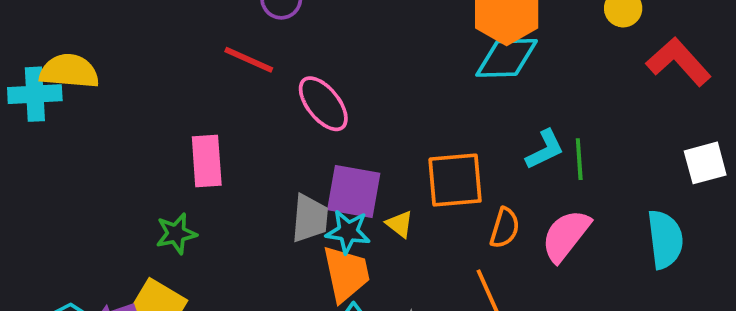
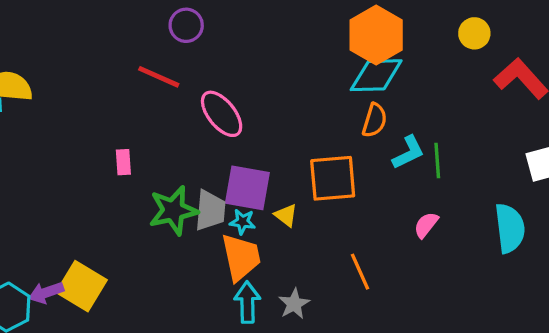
pink rectangle: (207, 161) -> (123, 162), size x0.6
orange semicircle: (505, 228) -> (375, 120), moved
cyan star: (348, 232) -> (243, 222), size x0.7
green star: (176, 234) -> (173, 210), moved, size x1.4
pink semicircle: (566, 236) -> (426, 225), size x0.6

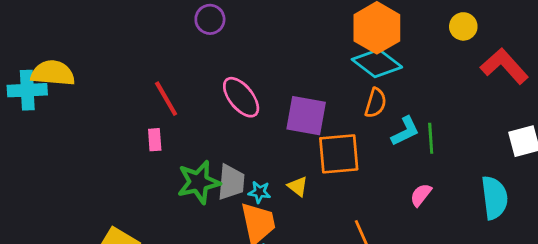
cyan diamond: (376, 75) -> (377, 63), turned 39
red line: (159, 77) -> (166, 99), moved, turned 36
purple square: (247, 188) -> (306, 116), moved

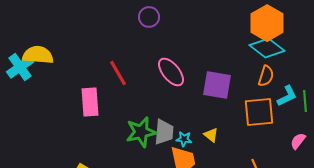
cyan cross: (27, 90) -> (20, 67), turned -32
pink rectangle: (155, 140) -> (90, 102), moved, size x1.8
orange square: (339, 154) -> (259, 112), moved

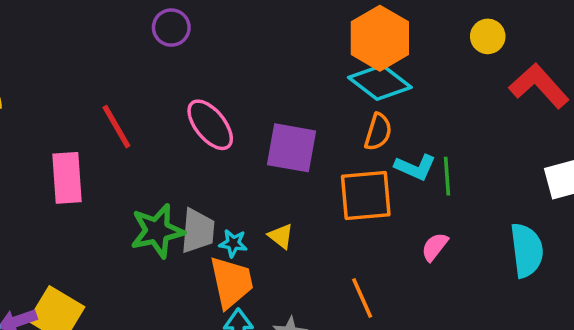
cyan L-shape: (287, 96) -> (415, 167), turned 50

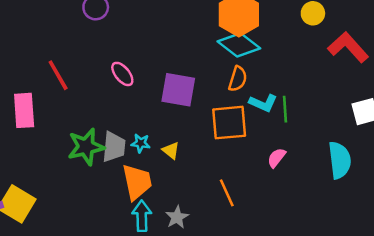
pink ellipse: (210, 125) -> (122, 74), size x0.7
cyan star: (233, 243) -> (141, 143), moved

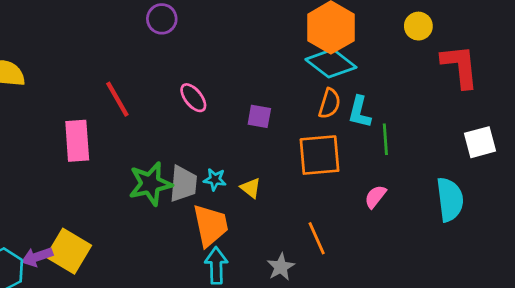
red L-shape: (348, 47) -> (460, 66), turned 36
purple square: (178, 90) -> (259, 116), size x0.6
cyan L-shape: (263, 103) -> (360, 112), moved, turned 80
gray star: (177, 217) -> (281, 267), moved

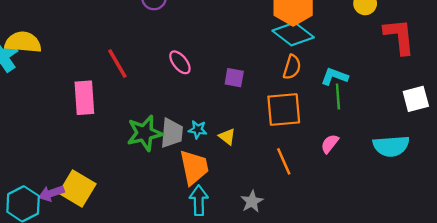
cyan L-shape: (360, 112) -> (334, 76), moved, turned 96
cyan semicircle: (450, 200) -> (391, 146), turned 93
orange line: (317, 238) -> (284, 161), moved

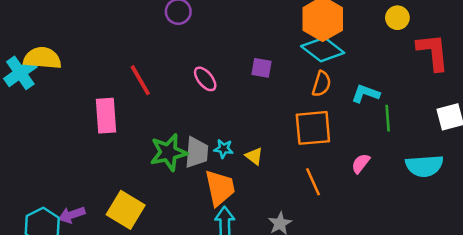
purple square: (234, 78) -> (261, 68), moved
green line: (338, 97) -> (388, 118), moved
yellow square: (77, 189) -> (126, 210), moved

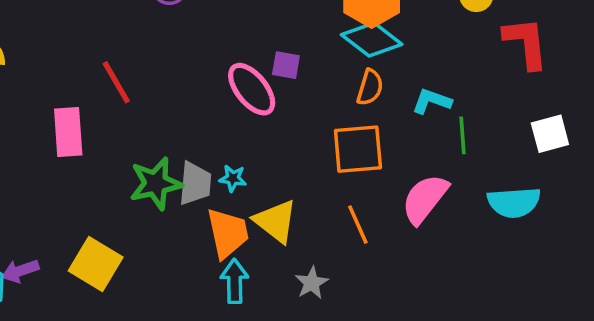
pink ellipse: (205, 79) -> (252, 89), moved, size x1.5
yellow triangle: (254, 156) -> (276, 221), moved, size x1.8
pink semicircle: (361, 163) -> (425, 199), size x1.8

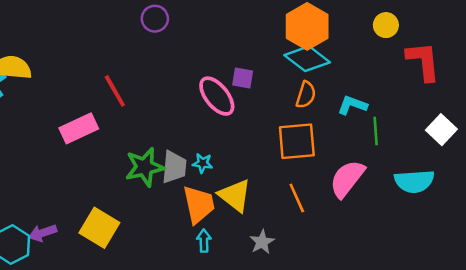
pink rectangle: (68, 132) -> (79, 128), turned 69
white square: (550, 134) -> (441, 130), turned -32
cyan arrow: (234, 281) -> (204, 241), size x0.7

